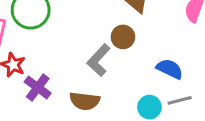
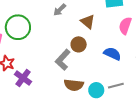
blue semicircle: (170, 69) -> (112, 54), moved
brown semicircle: (85, 101) -> (74, 85), moved

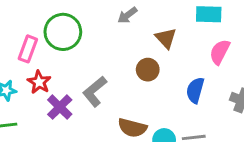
blue semicircle: (112, 54) -> (195, 90), turned -108
gray L-shape: (63, 60) -> (95, 91), moved

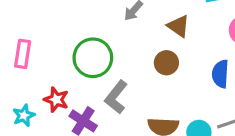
green circle: (63, 32) -> (93, 58), moved
pink rectangle: (28, 49) -> (23, 54), moved

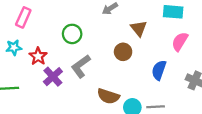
green circle: (93, 58) -> (72, 34), size x0.7
cyan star: (24, 115) -> (14, 47), moved

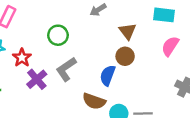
brown circle: (123, 52) -> (125, 56), moved
blue semicircle: (159, 70) -> (108, 75), moved

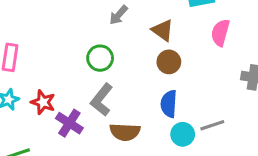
green circle: (58, 35) -> (100, 58), moved
blue semicircle: (108, 75) -> (169, 104), moved
brown semicircle: (94, 101) -> (125, 132), moved

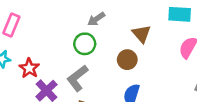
gray arrow: (119, 15) -> (96, 19), moved
brown circle: (169, 62) -> (127, 60), moved

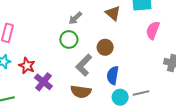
brown triangle: (141, 34) -> (113, 13), moved
gray L-shape: (78, 78) -> (84, 65), moved

